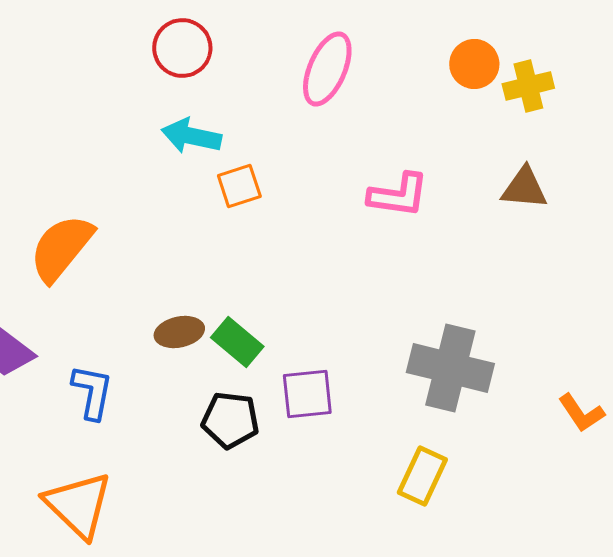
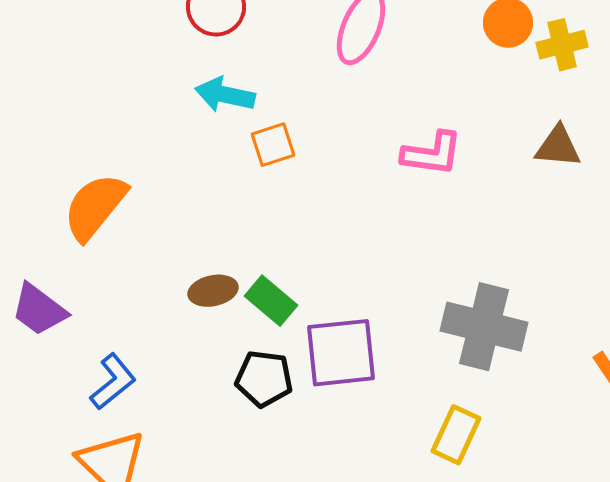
blue L-shape: (92, 392) -> (113, 382), moved, turned 40
purple square: (307, 394) -> (341, 353), size x1.4

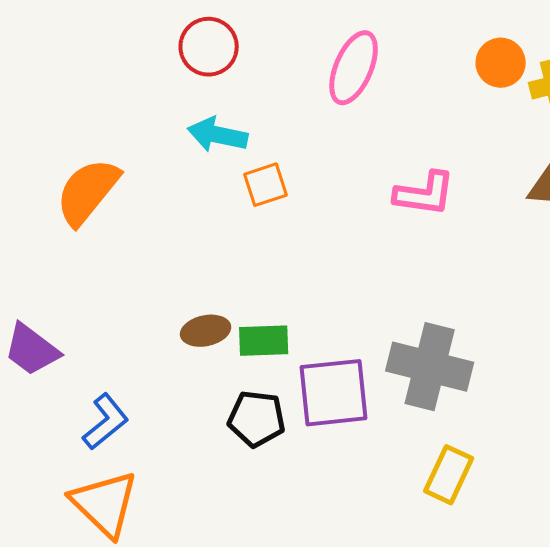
orange semicircle: (95, 207) -> (88, 192), moved
green rectangle: (271, 301) -> (264, 341), turned -42
gray cross: (484, 327) -> (430, 367), moved

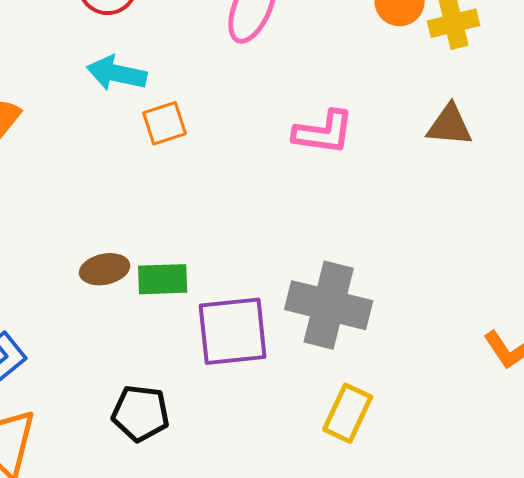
black pentagon: (257, 419) -> (141, 413), moved

